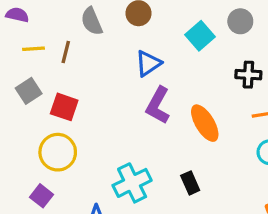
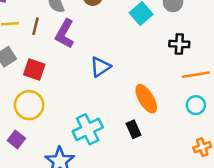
blue triangle: (148, 63) -> (100, 67), moved
purple L-shape: (158, 105) -> (65, 34), moved
orange ellipse: (205, 123) -> (146, 99), moved

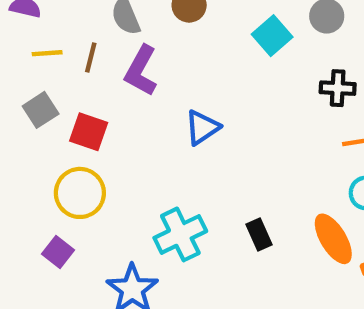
orange ellipse: (146, 99) -> (333, 239), moved

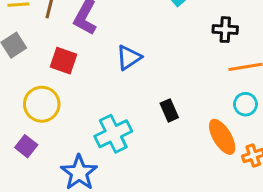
red square: (89, 132) -> (63, 61), moved
black rectangle: (259, 234) -> (169, 110), moved

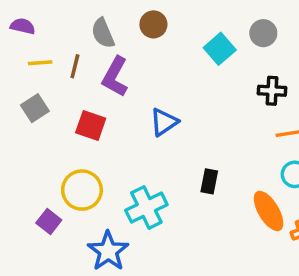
yellow circle: (42, 104) -> (82, 190), moved
black rectangle: (169, 110) -> (209, 181), turned 35

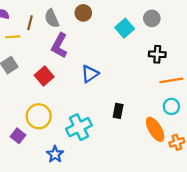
brown line: (75, 66) -> (30, 23), moved
red square: (91, 126) -> (44, 76), turned 30
blue star: (108, 251) -> (55, 154), size x0.7

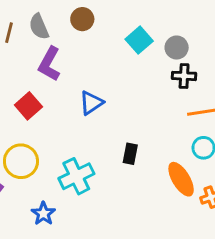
gray circle: (152, 18) -> (177, 48), moved

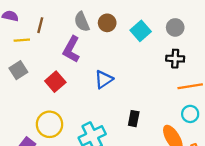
brown circle: (82, 19) -> (107, 23), moved
gray semicircle: (39, 27) -> (82, 22), moved
gray circle: (177, 48) -> (175, 27), moved

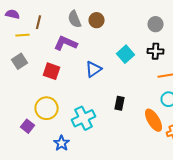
cyan square: (141, 31) -> (126, 54), moved
purple L-shape: (71, 49) -> (66, 43), turned 85
red square: (55, 82) -> (52, 71), turned -30

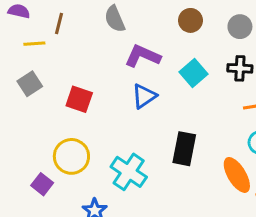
brown circle: (97, 20) -> (190, 20), moved
purple L-shape: (66, 43) -> (143, 56), moved
black rectangle: (120, 103) -> (184, 149), size x1.5
cyan cross: (84, 118) -> (129, 172), turned -30

